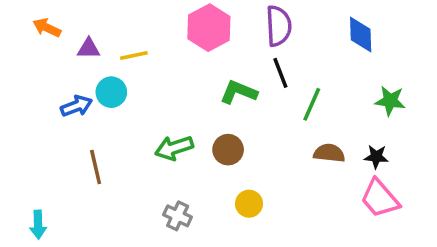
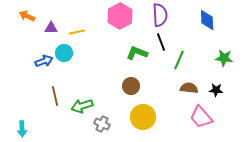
green arrow: (174, 148) -> (82, 106), moved
pink trapezoid: (380, 198) -> (201, 117), moved
yellow circle: (249, 204) -> (143, 117), size x1.6

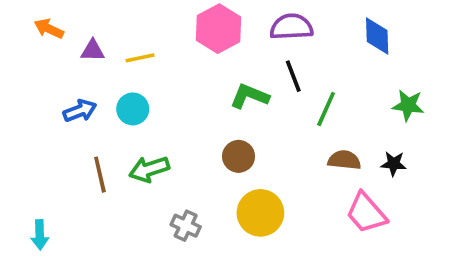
purple semicircle: (160, 15) -> (291, 27), turned -90
cyan circle: (64, 53) -> (133, 109), moved
green arrow: (82, 106) -> (149, 169), moved

